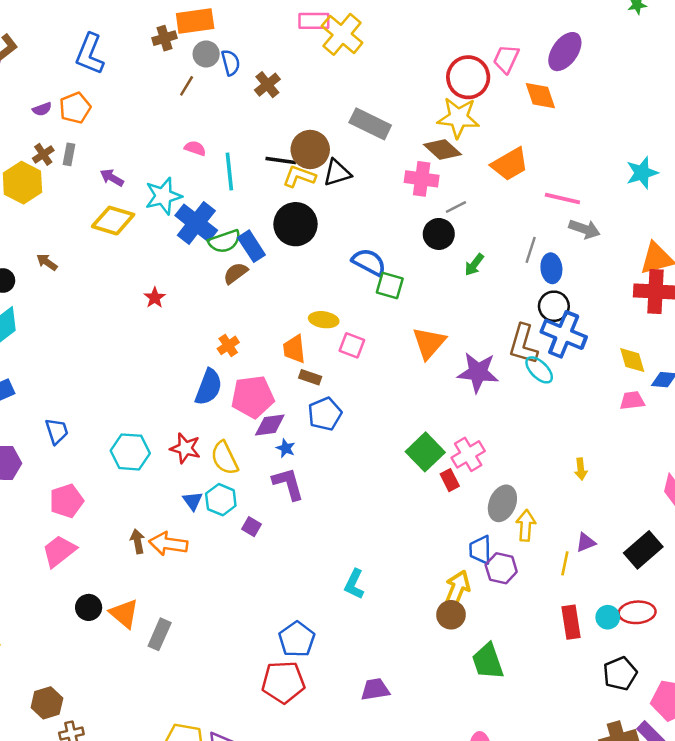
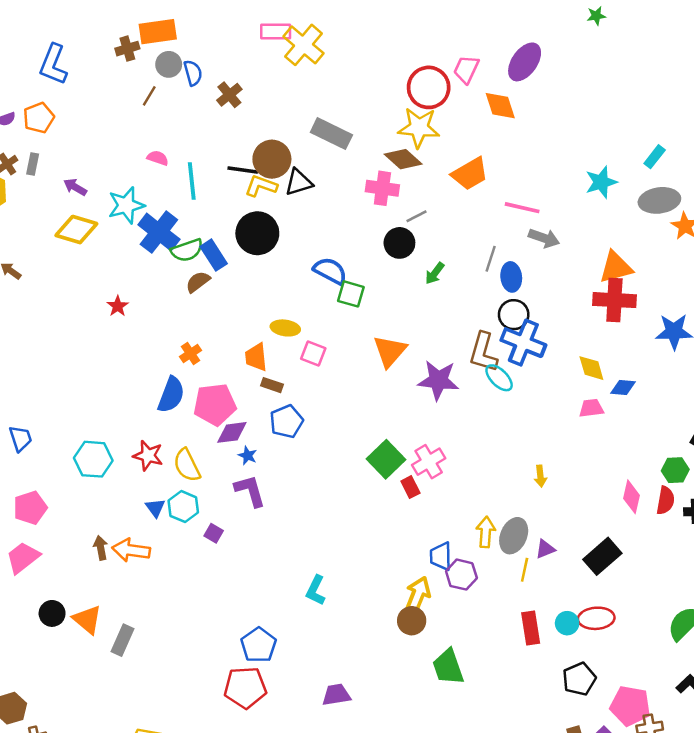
gray ellipse: (502, 503) -> (514, 536), moved

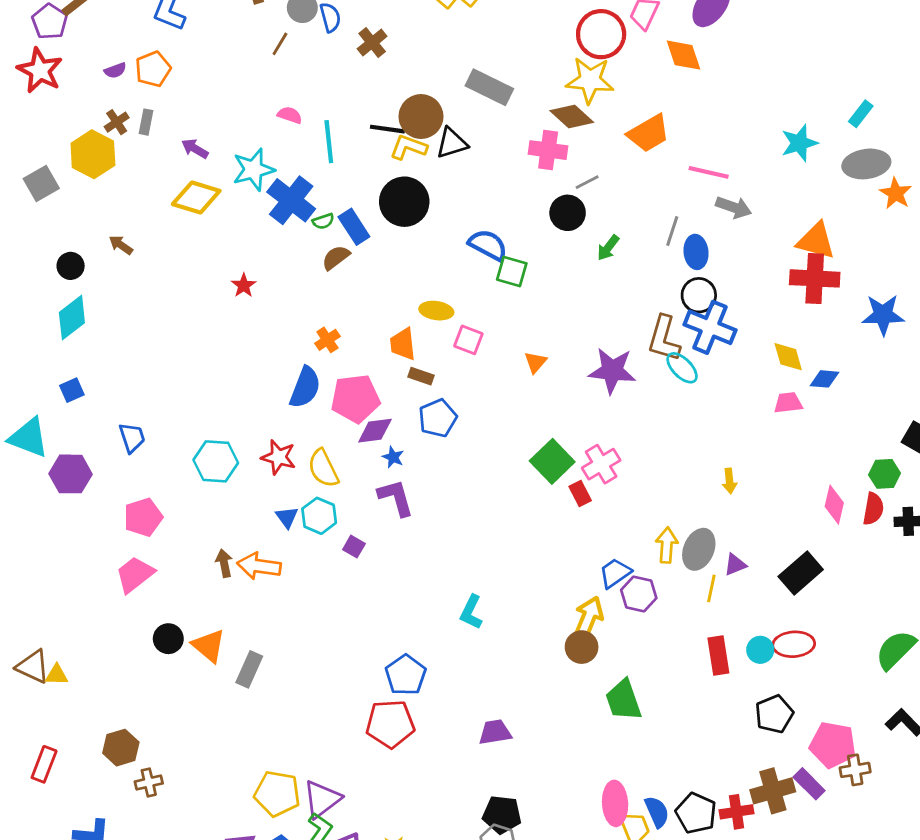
green semicircle: (187, 250) -> (323, 221), size x0.6
orange triangle: (616, 267) -> (816, 241), turned 30
orange triangle: (390, 351) -> (535, 362), moved, size x0.6
blue trapezoid: (441, 556) -> (615, 573), turned 56

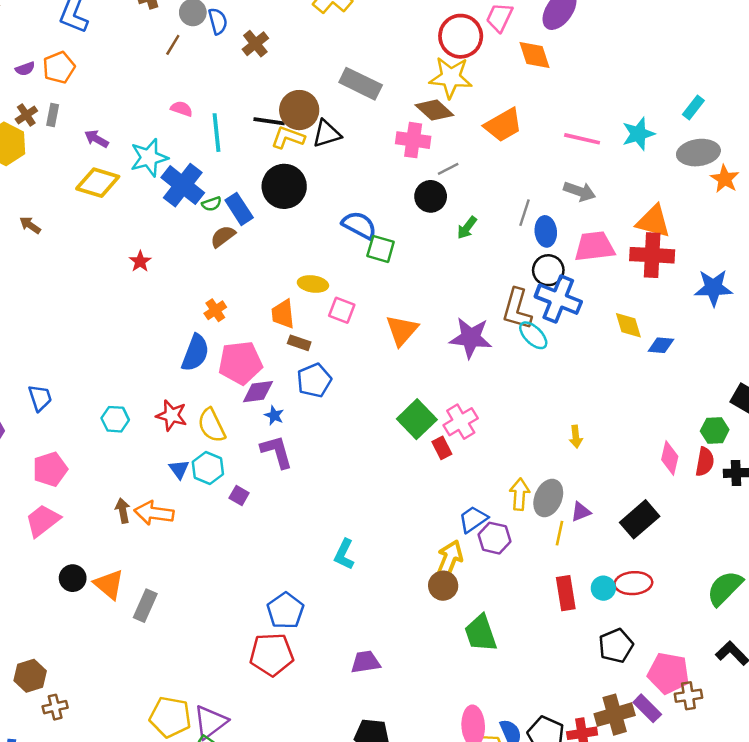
pink line: (709, 172) -> (582, 139), moved
orange triangle: (535, 362) -> (402, 330), size x1.6
pink trapezoid: (788, 403) -> (595, 246), moved, size x1.6
cyan hexagon: (216, 461) -> (115, 419), size x0.7

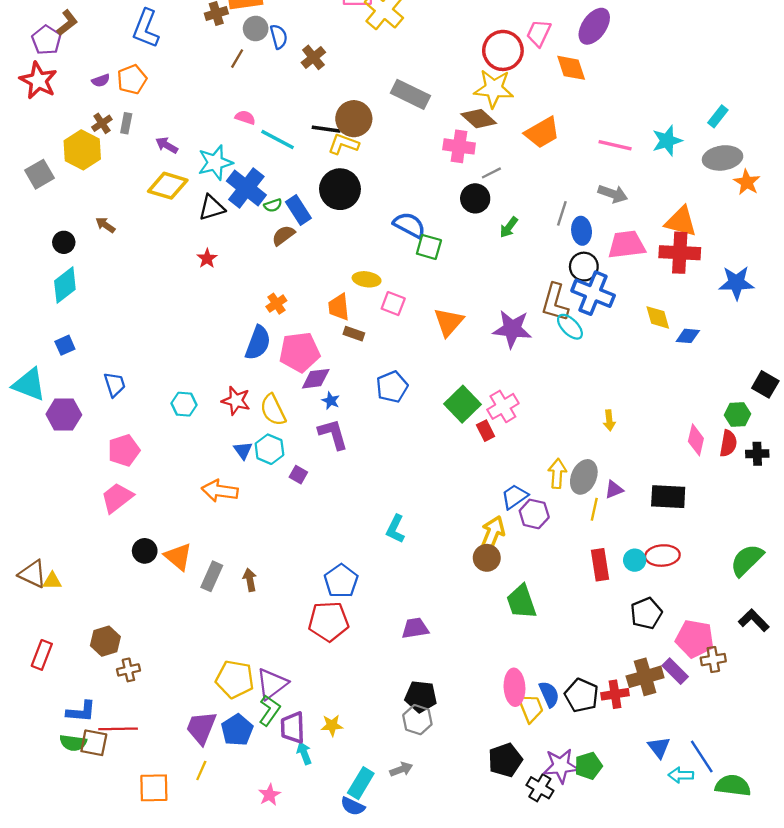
cyan line: (217, 133) -> (278, 139), turned -56
black triangle: (327, 134) -> (212, 208), moved
blue pentagon: (314, 380) -> (392, 387), moved
brown arrow: (123, 511) -> (250, 580), moved
black rectangle: (640, 519) -> (668, 497), turned 44

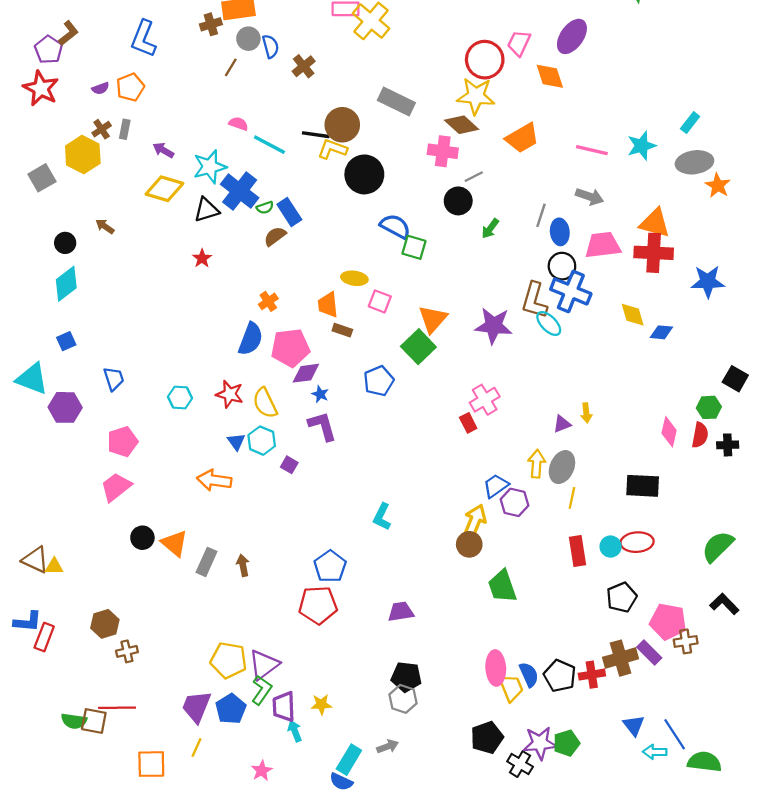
black circle: (340, 189) -> (364, 174), moved
green square: (462, 404) -> (418, 347), moved
purple triangle: (614, 490) -> (562, 424), moved
blue L-shape: (81, 712) -> (28, 622), moved

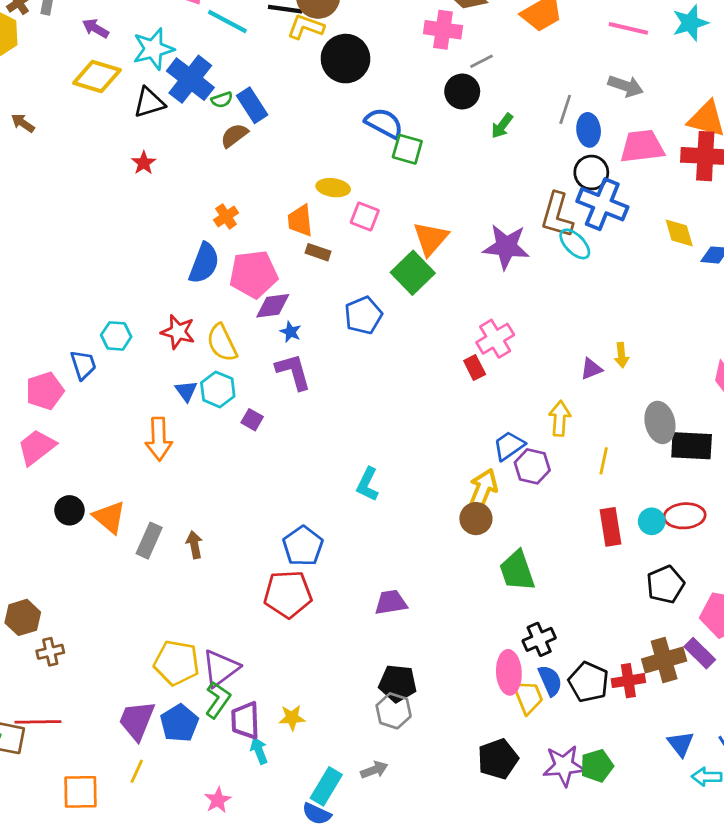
blue trapezoid: (114, 379) -> (83, 365), moved
gray ellipse: (562, 467) -> (660, 422), moved, turned -36
orange arrow: (214, 480) -> (159, 439), turned -100
black cross: (520, 764) -> (539, 639), moved, turned 35

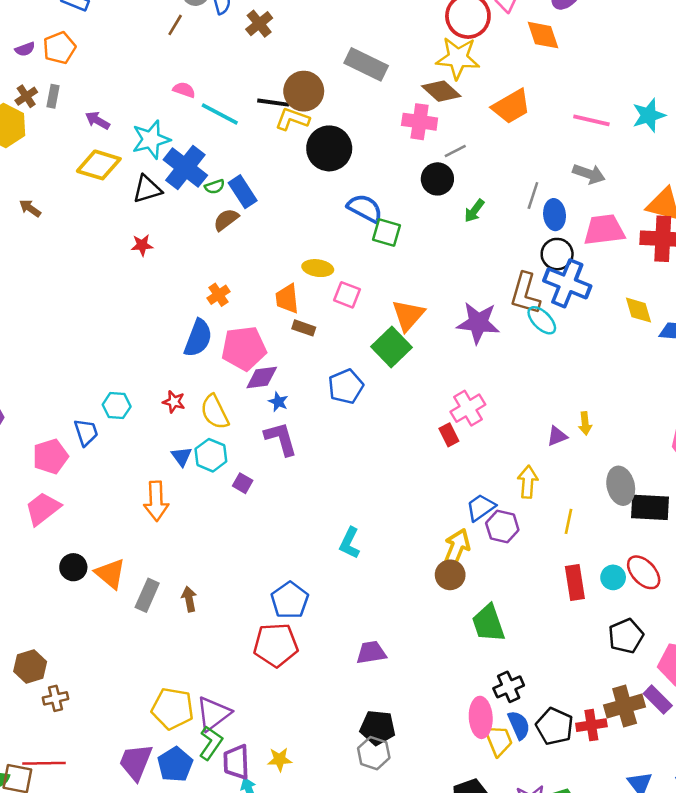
red star: (144, 163) -> (142, 245), turned 30
red star: (178, 332) -> (174, 402), size x0.7
red ellipse: (685, 516) -> (644, 572), turned 51

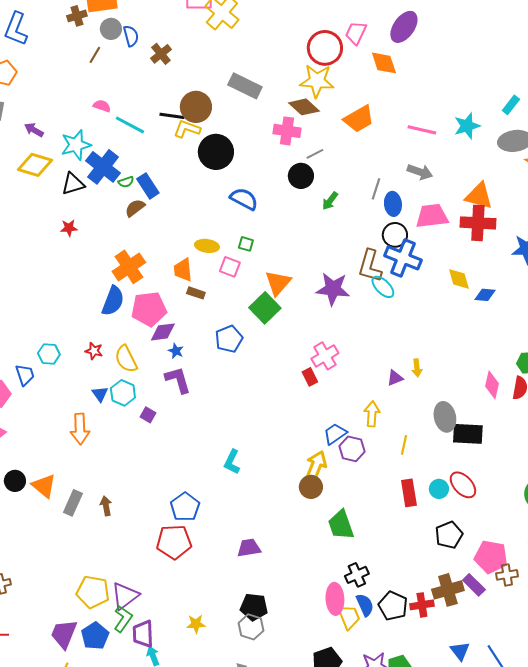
green square: (386, 232) -> (246, 244), moved, size x0.7
orange cross: (218, 295) -> (129, 267), size x1.8
yellow star: (280, 759) -> (196, 624), moved

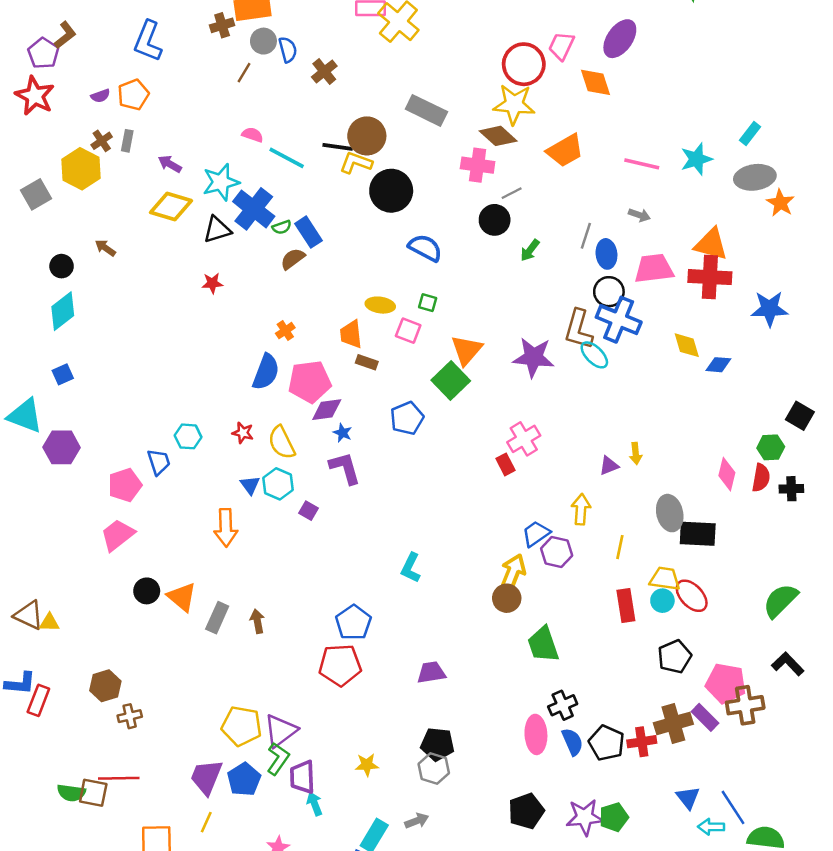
gray arrow: (420, 172) -> (639, 215), size x0.7
orange cross: (129, 267) -> (285, 331), size x0.5
brown cross: (507, 575) -> (745, 705), size x1.4
yellow trapezoid: (349, 617) -> (665, 579), moved, turned -60

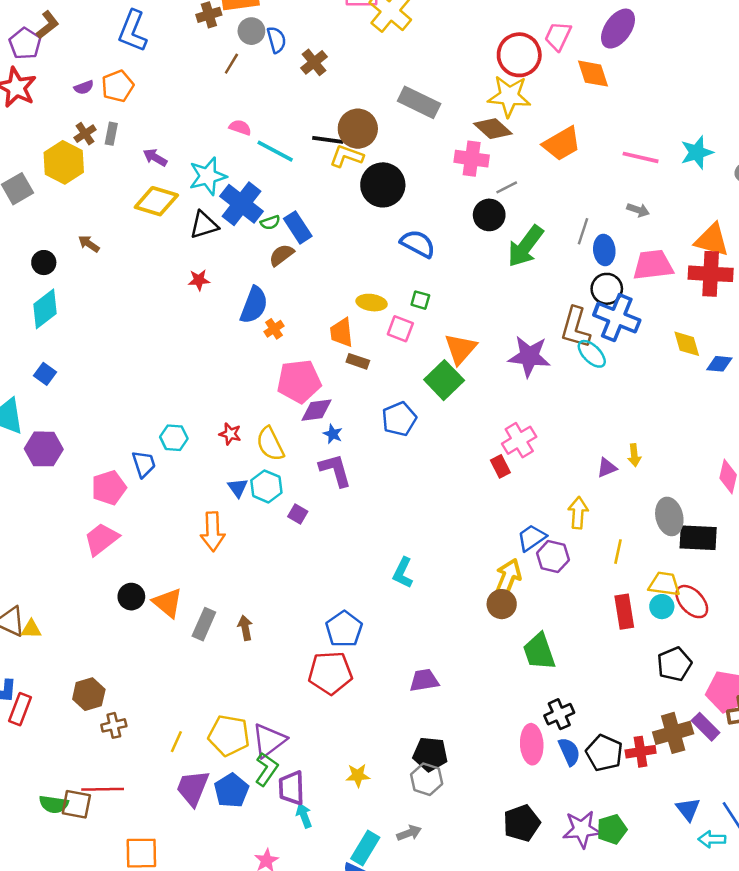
green arrow: (530, 250) -> (525, 246), size x1.8
blue semicircle: (266, 372) -> (254, 305), moved
blue square: (63, 374) -> (45, 374), turned -30
yellow line: (206, 822) -> (176, 742), moved

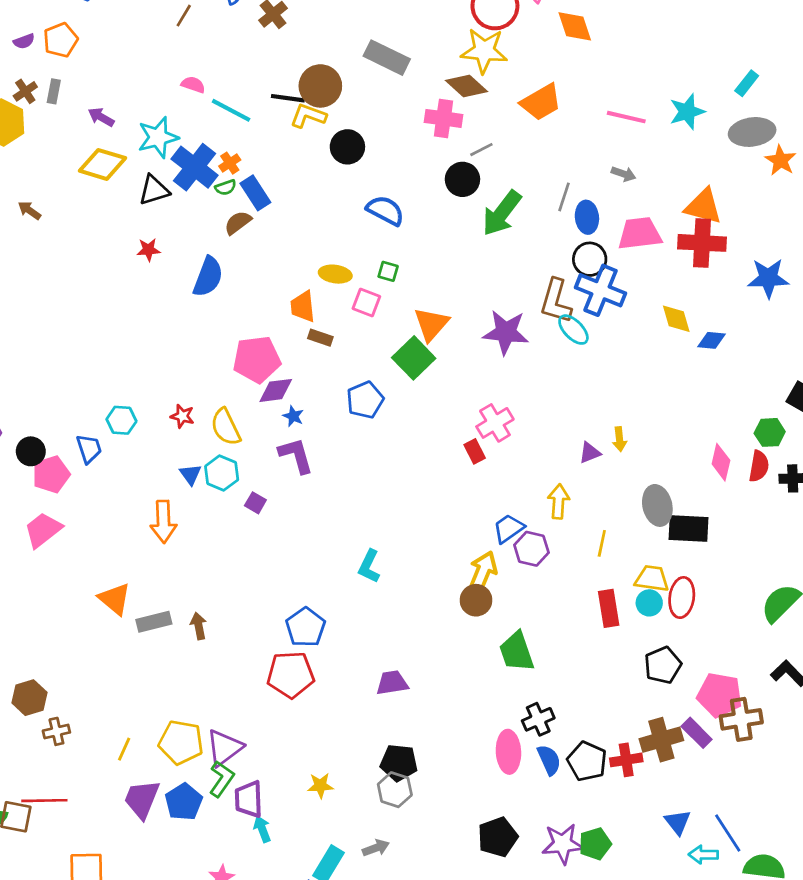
black circle: (383, 185) -> (347, 147), size x0.7
orange cross: (274, 329) -> (230, 163), moved
black circle: (131, 597) -> (31, 451), moved
red ellipse: (692, 602) -> (682, 598), turned 51
gray rectangle: (204, 624) -> (154, 622), turned 52

